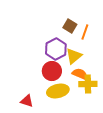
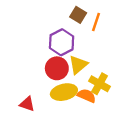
yellow triangle: (74, 56) -> (78, 65), moved
orange semicircle: (80, 74) -> (87, 96), moved
yellow cross: (88, 84) -> (100, 84), turned 30

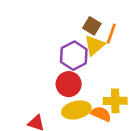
yellow triangle: (78, 65) -> (95, 45), moved
yellow cross: (100, 84) -> (115, 101), turned -30

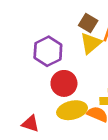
purple hexagon: (74, 56) -> (48, 51), moved

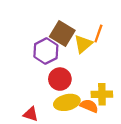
brown square: (88, 23) -> (62, 34), moved, size x1.5

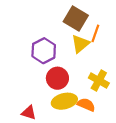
brown square: (62, 34) -> (76, 18), moved
yellow cross: (102, 94) -> (99, 80), moved, turned 30

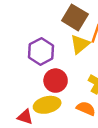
yellow ellipse: (64, 101) -> (47, 105), moved

